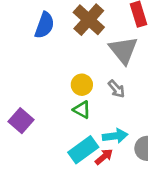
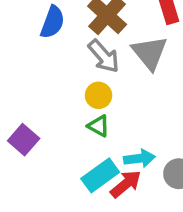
gray arrow: (116, 89) -> (104, 56), moved, size x1.5
red arrow: (104, 157) -> (126, 184), size x1.4

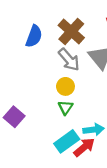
green triangle: (99, 126) -> (65, 107), turned 35

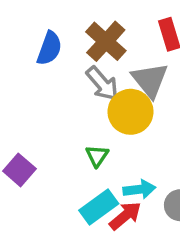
yellow circle: (65, 86) -> (131, 112), moved, size x1.6

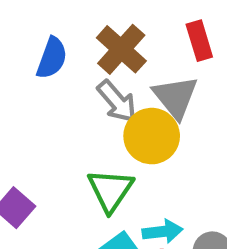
green triangle: (97, 156) -> (110, 190), size x1.6

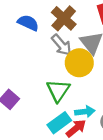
blue semicircle: (52, 58) -> (28, 23), turned -85

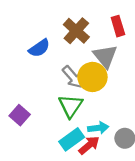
blue semicircle: (28, 23) -> (39, 48), moved, turned 120
gray arrow: (62, 45) -> (73, 77), moved

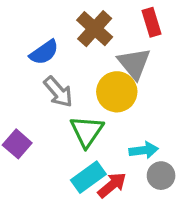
gray arrow: (73, 77) -> (58, 92), moved
cyan arrow: (98, 128) -> (144, 150), moved

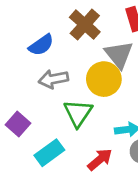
gray arrow: (58, 92) -> (53, 79), turned 120
cyan rectangle: (88, 177) -> (49, 153), moved

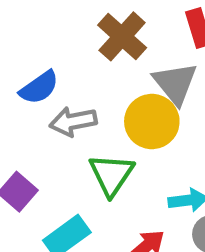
blue semicircle: (41, 45) -> (39, 87), moved

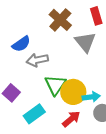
yellow circle: (152, 122) -> (73, 92), moved

